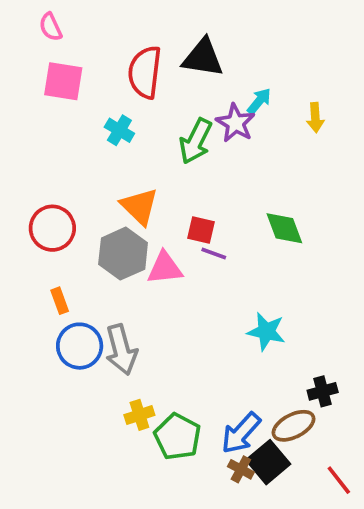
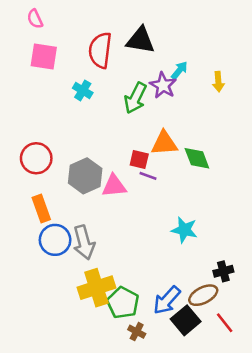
orange triangle: (139, 206) -> (164, 143), moved, turned -48
orange rectangle: (60, 301) -> (41, 208), size x1.5
yellow cross: (139, 415) -> (96, 288), size x1.8
brown cross: (241, 469) -> (137, 332), moved
red line: (339, 480) -> (225, 323), moved

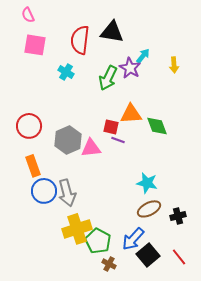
brown ellipse: (203, 295) -> (149, 209), moved

